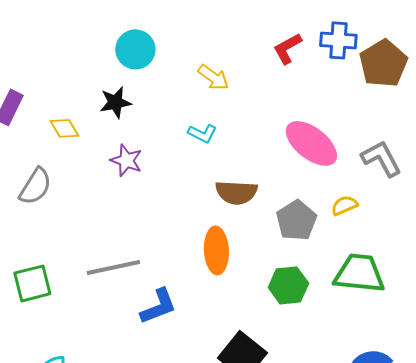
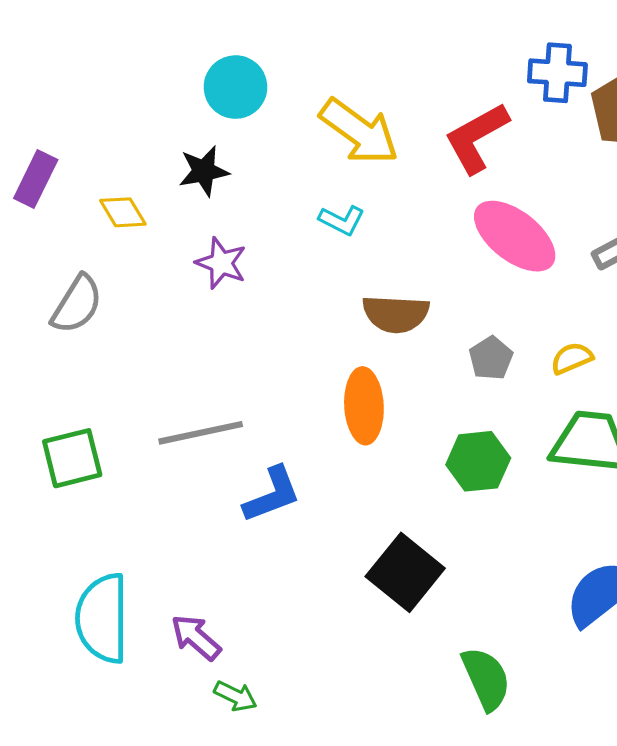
red L-shape: (287, 48) -> (477, 138), moved, size x1.4
yellow arrow: (213, 77) -> (359, 131), size x1.6
yellow semicircle: (344, 205) -> (572, 358), moved
gray pentagon: (296, 220) -> (491, 358), size x0.7

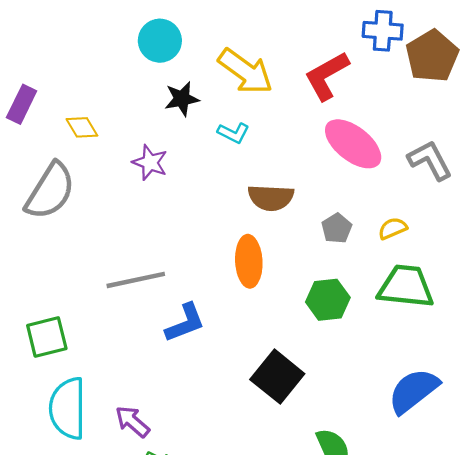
black star: (204, 171) -> (182, 99), moved
gray semicircle: (77, 304) -> (50, 191), size x1.4
green square: (72, 458) -> (47, 337), moved

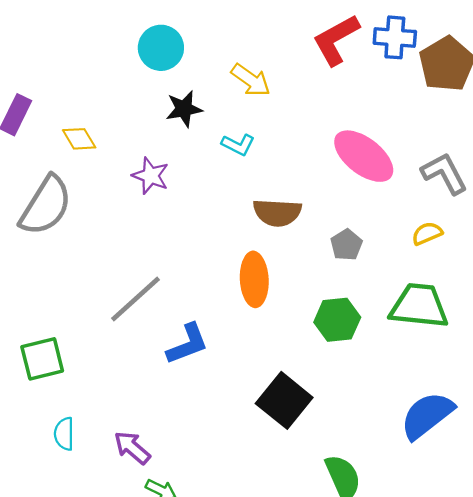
yellow arrow: (246, 71) -> (251, 80), size x0.7
red L-shape: (327, 76) -> (336, 40), moved
yellow semicircle: (393, 228) -> (427, 233), moved
gray line: (136, 280) -> (136, 299), turned -30
cyan semicircle: (68, 408) -> (64, 434), size x0.5

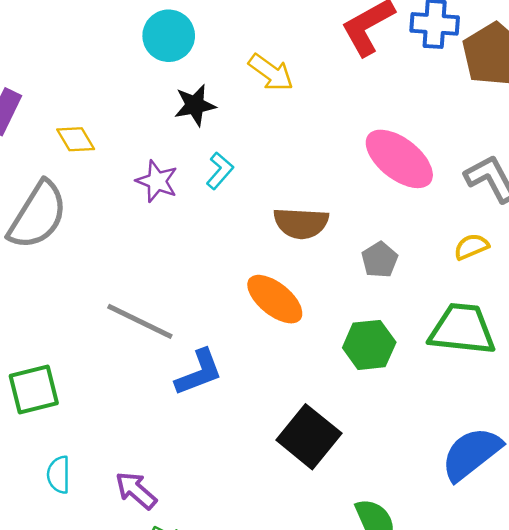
cyan L-shape: (238, 145) -> (220, 171), moved, turned -76
orange ellipse: (254, 279) -> (275, 299), turned -48
gray line: (136, 299) -> (140, 321), turned 68

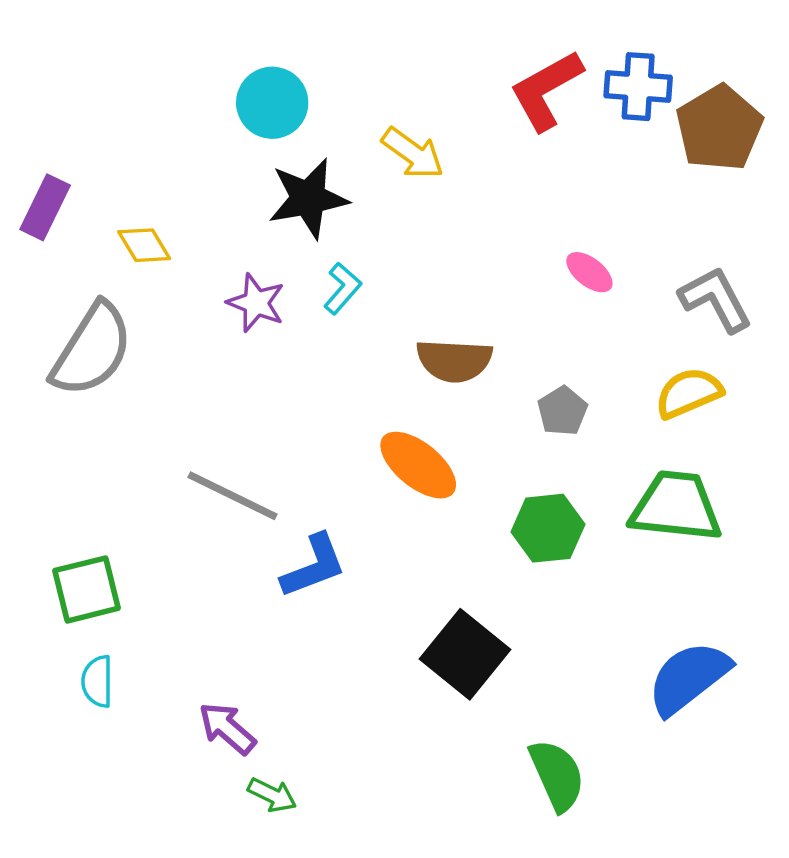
black star: (195, 105) -> (308, 198), size x1.4
pink ellipse: (399, 159) -> (589, 272), size x0.5
yellow semicircle: (471, 247) -> (689, 393), size x1.4
cyan semicircle: (59, 475) -> (97, 681), moved

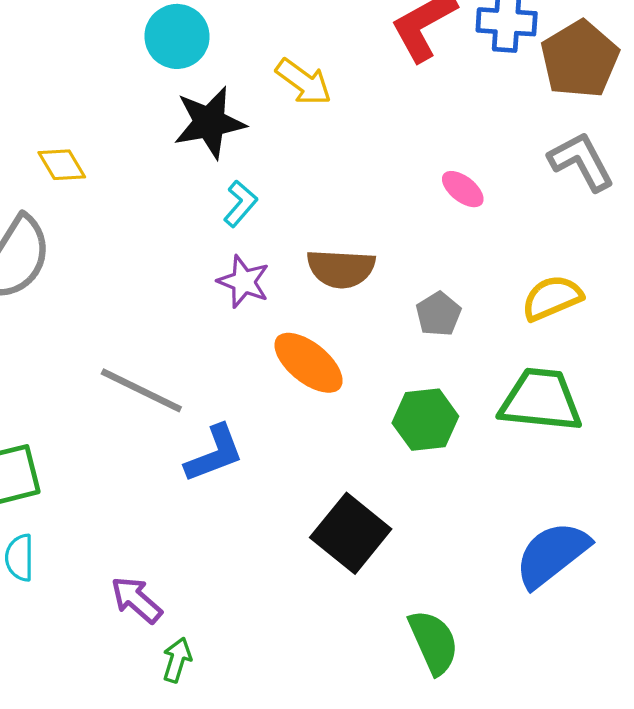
gray L-shape: (716, 299) -> (581, 161), moved
purple star: (256, 303) -> (244, 282), moved
green arrow: (272, 795) -> (177, 660), turned -99

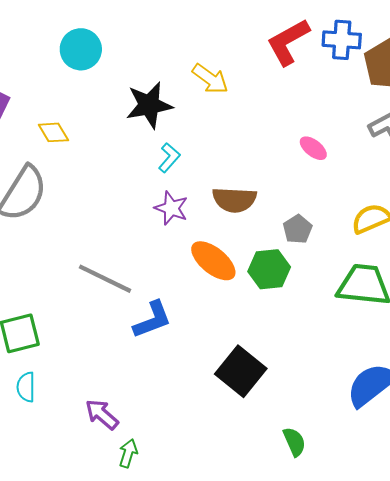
cyan circle: (177, 36) -> (81, 49), moved
green hexagon: (425, 420) -> (269, 269), moved
green semicircle: (434, 642) -> (294, 442), size x0.7

